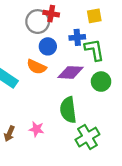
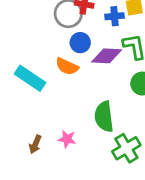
blue cross: (77, 37) -> (115, 16), moved
purple diamond: (70, 72) -> (107, 56), moved

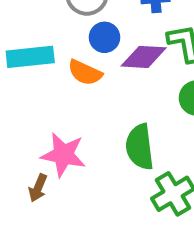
cyan rectangle: (30, 78) -> (30, 57), moved, turned -40
pink star: (67, 139) -> (63, 155), moved, size x1.6

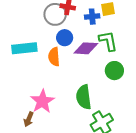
orange semicircle: (85, 73) -> (54, 57), turned 60
pink star: (63, 155) -> (42, 101), turned 30

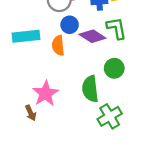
purple diamond: (86, 48) -> (92, 36), turned 30
green circle: (114, 71) -> (114, 68), moved
brown arrow: (29, 119) -> (31, 113), turned -48

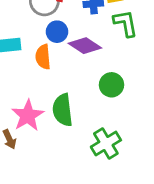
green L-shape: (117, 28) -> (125, 23), moved
green semicircle: (90, 89) -> (63, 110), moved

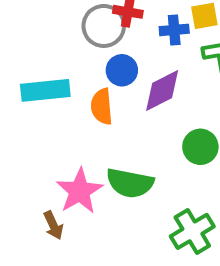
purple diamond: (85, 46) -> (162, 90), turned -60
green semicircle: (63, 110) -> (130, 183), turned -72

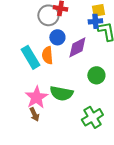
blue cross: (174, 30) -> (95, 21), moved
cyan rectangle: (45, 90) -> (30, 57), moved, turned 65
brown arrow: (53, 225) -> (34, 114), moved

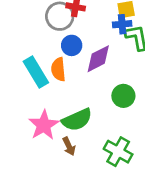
green semicircle: (61, 93) -> (77, 120), turned -35
brown arrow: (34, 114) -> (69, 146), moved
green cross: (92, 117) -> (118, 152), turned -30

